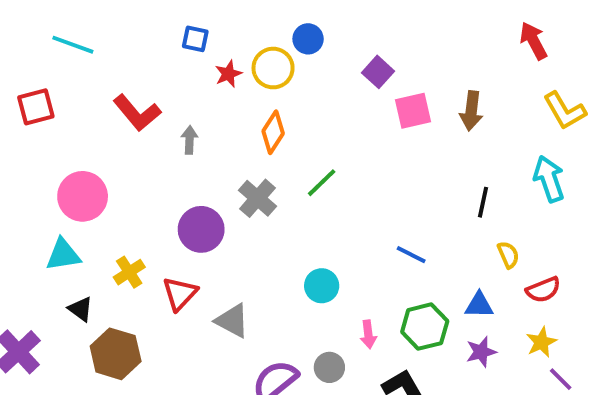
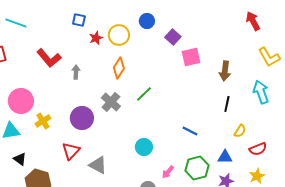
blue circle: (308, 39) -> (147, 21), moved
brown arrow: (471, 111) -> (225, 71), moved
yellow semicircle: (508, 255) -> (240, 131), turned 56
yellow cross: (129, 272) -> (43, 121), moved
pink arrow: (368, 334) -> (168, 172), turned 48

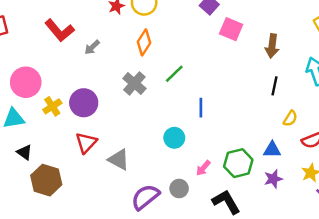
pink square: (191, 57) -> (231, 29), turned 36
gray arrow: (76, 72) -> (92, 47), turned -136
purple circle: (82, 118) -> (84, 103), moved
blue line: (190, 131) -> (201, 108), moved, turned 63

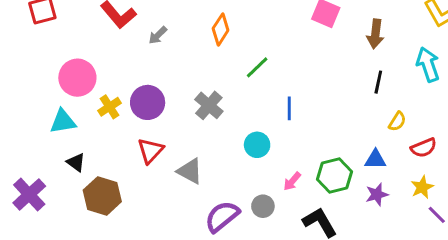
gray cross: (134, 83) -> (209, 105), moved

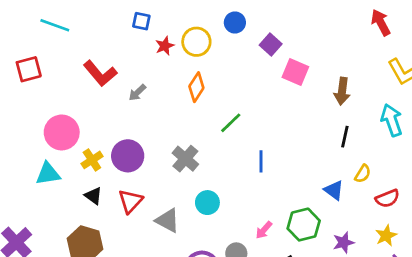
cyan circle: (257, 145) -> (207, 203), moved
blue triangle: (375, 159) -> (334, 190), moved, turned 35
black triangle: (76, 162) -> (93, 196), moved

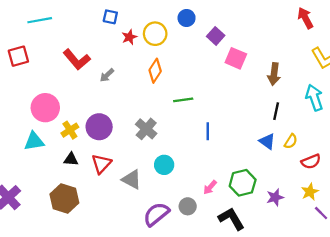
cyan line: (55, 25) -> (40, 20), turned -30
green line: (231, 123) -> (183, 100), turned 36
blue triangle: (334, 190) -> (267, 141), moved
black triangle: (93, 196) -> (71, 159), turned -32

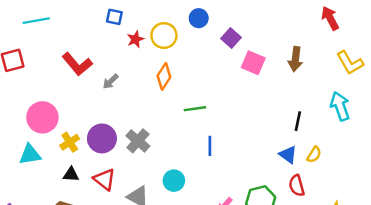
brown arrow: (274, 74) -> (295, 59), moved
gray cross: (146, 129) -> (138, 141), moved
blue line: (208, 131) -> (210, 146), moved
red semicircle: (311, 161) -> (297, 186), moved, turned 96
red triangle: (101, 164) -> (104, 179), turned -35

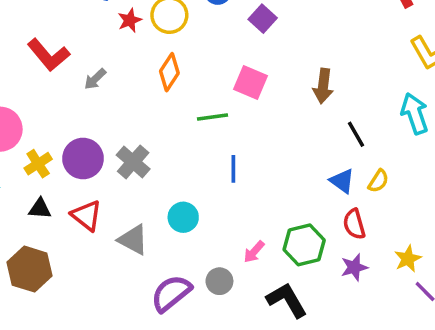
brown arrow: (295, 59) -> (323, 86), moved
pink square: (253, 63) -> (251, 82), moved
black line: (298, 121) -> (356, 134), turned -42

